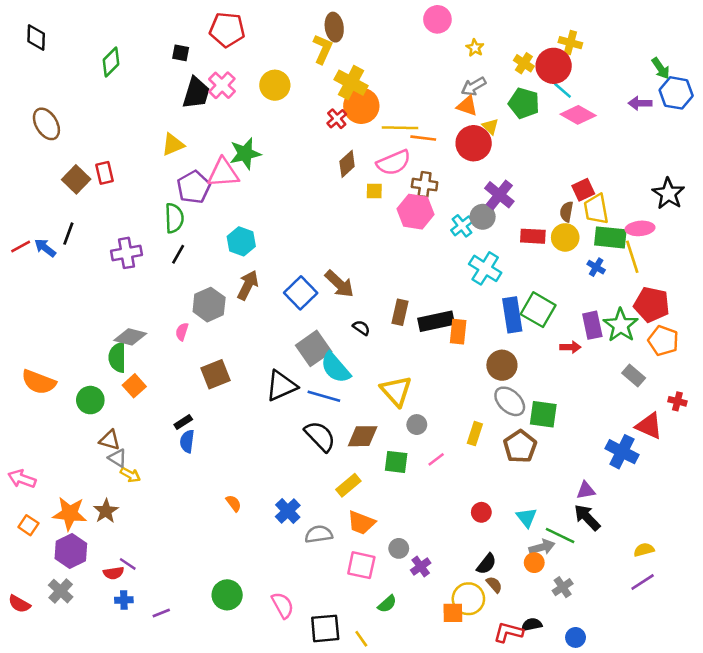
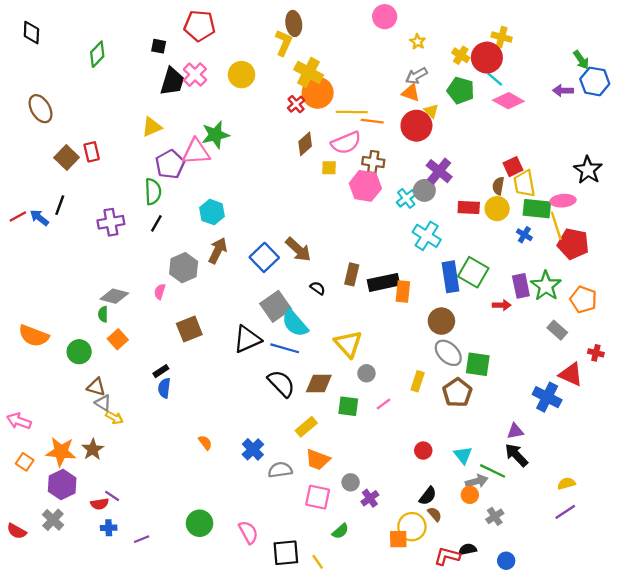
red pentagon: (652, 305) -> (573, 244), moved
green semicircle: (117, 357) -> (103, 314), size x0.6

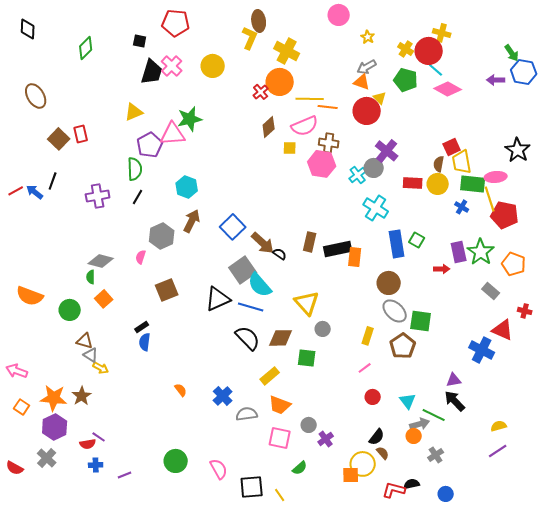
yellow cross: (309, 72) -> (287, 51), moved
brown arrow: (298, 249) -> (263, 243), moved
green square: (473, 272) -> (417, 240), size x0.6
pink line: (384, 404) -> (365, 368), moved

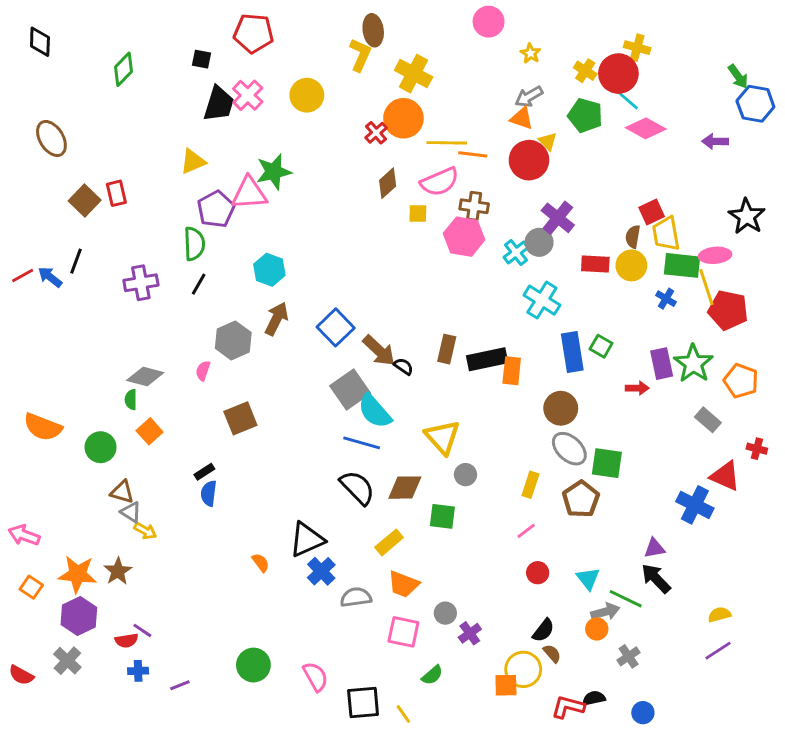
purple arrow: (496, 80) -> (715, 141), moved
black triangle: (218, 299) -> (307, 540), moved

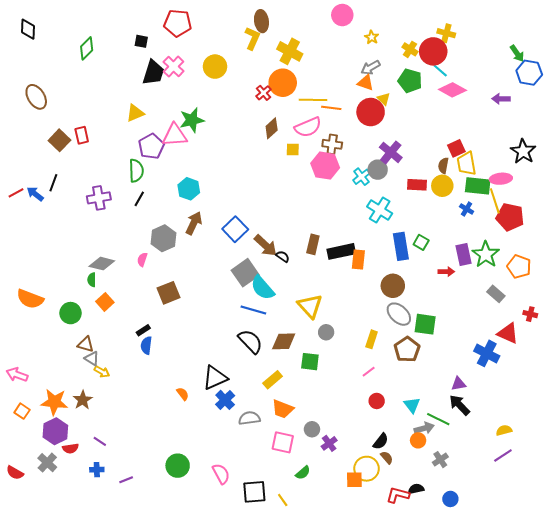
red semicircle: (126, 641) -> (71, 448), moved

